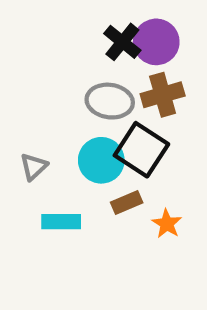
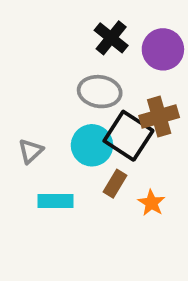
purple circle: (156, 42) -> (163, 49), moved
brown cross: (163, 95) -> (159, 117), moved
brown rectangle: (127, 203) -> (115, 184), turned -36

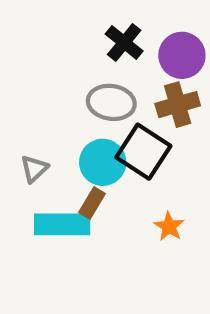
brown cross: (159, 117) -> (178, 105), moved
brown rectangle: (115, 184) -> (92, 203), moved
cyan rectangle: (56, 201) -> (62, 224), size x1.4

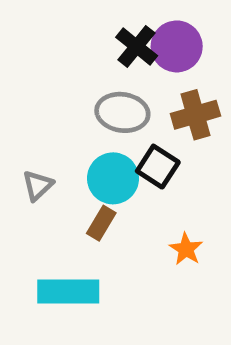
purple circle: (182, 55) -> (177, 46), moved
black square: (143, 152) -> (158, 167), size x0.7
cyan rectangle: (62, 224) -> (68, 291), moved

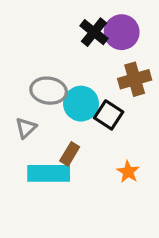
gray ellipse: (122, 112) -> (49, 91), moved
cyan circle: (113, 178) -> (81, 104), moved
cyan rectangle: (68, 291) -> (49, 173), moved

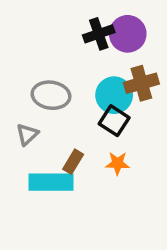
black cross: (94, 32) -> (99, 34), turned 32
cyan circle: (81, 104) -> (114, 95), moved
orange star: (128, 172) -> (117, 163), moved, turned -30

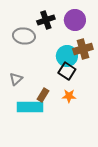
black cross: (99, 34) -> (46, 20), moved
gray ellipse: (51, 95) -> (24, 36), moved

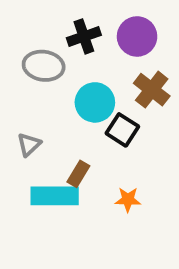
brown cross: (83, 49) -> (152, 90), turned -36
cyan circle: (67, 56) -> (95, 102), moved
orange star: (69, 96) -> (128, 200), moved

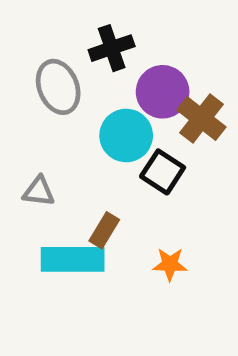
purple circle: (137, 36) -> (163, 92), moved
gray ellipse: (44, 66) -> (58, 87), turned 60
gray triangle: (29, 145) -> (39, 191), turned 50

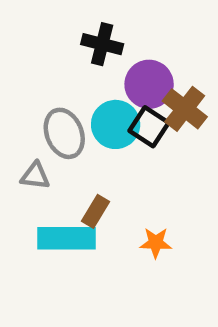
black cross: (112, 48) -> (102, 44), turned 33
gray ellipse: (58, 87) -> (64, 133), moved
black square: (163, 172) -> (149, 127), moved

